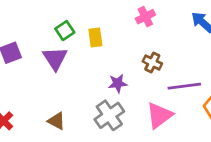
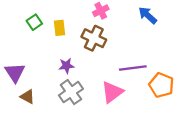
purple triangle: (55, 58) -> (15, 73), moved
brown cross: (152, 63) -> (94, 38), moved, size x1.5
purple star: (118, 83) -> (66, 66), moved

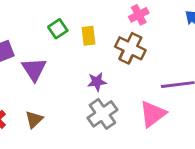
purple triangle: (15, 73) -> (34, 69), moved
brown triangle: (27, 97) -> (34, 119), moved, turned 49

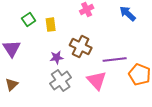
brown cross: (130, 48) -> (81, 47), moved
pink triangle: (153, 114) -> (97, 81), turned -35

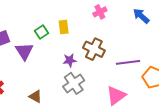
green square: (29, 20) -> (41, 32), moved
pink triangle: (97, 81) -> (116, 96), moved, turned 35
brown triangle: (12, 85) -> (35, 97), moved, turned -48

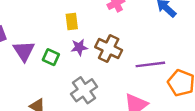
green square: (41, 32) -> (51, 57), moved, turned -32
purple star: (70, 60) -> (79, 47), moved

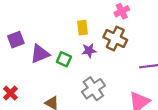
brown cross: (109, 49) -> (115, 39), moved
purple triangle: (24, 51) -> (40, 54), turned 40

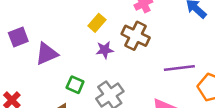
yellow rectangle: (82, 28) -> (97, 23), turned 48
green square: (64, 59) -> (75, 85), moved

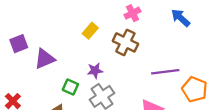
purple star: (105, 50) -> (95, 71), moved

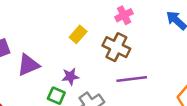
purple star: (95, 71) -> (70, 76), moved
purple line: (165, 72) -> (132, 79), moved

